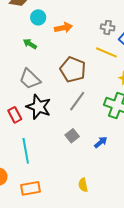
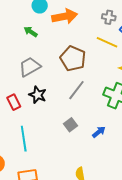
orange arrow: (63, 28) -> (65, 16), size x1.4
gray trapezoid: (30, 79) -> (30, 67), turned 105
black star: (39, 107) -> (38, 95), size x0.7

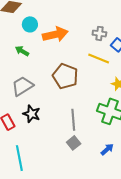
gray line: (76, 90) -> (73, 120), moved, turned -40
gray square: (71, 125) -> (74, 143), moved
blue arrow: (99, 132) -> (107, 149), moved

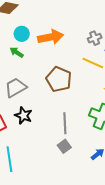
cyan circle: (30, 24) -> (22, 34), moved
gray cross: (99, 33) -> (95, 38), turned -32

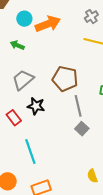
cyan circle: (22, 34) -> (24, 19), moved
brown pentagon: (59, 79) -> (65, 79), moved

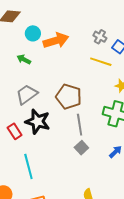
gray cross: (91, 17) -> (100, 37), turned -32
black star: (36, 106) -> (38, 121), size x1.4

